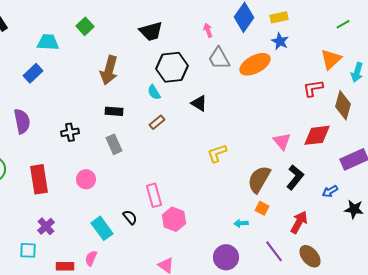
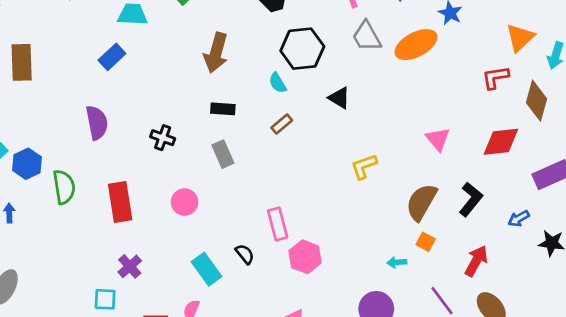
black cross: (70, 132) -> (163, 138), turned 30
pink triangle: (282, 141) -> (438, 139), moved

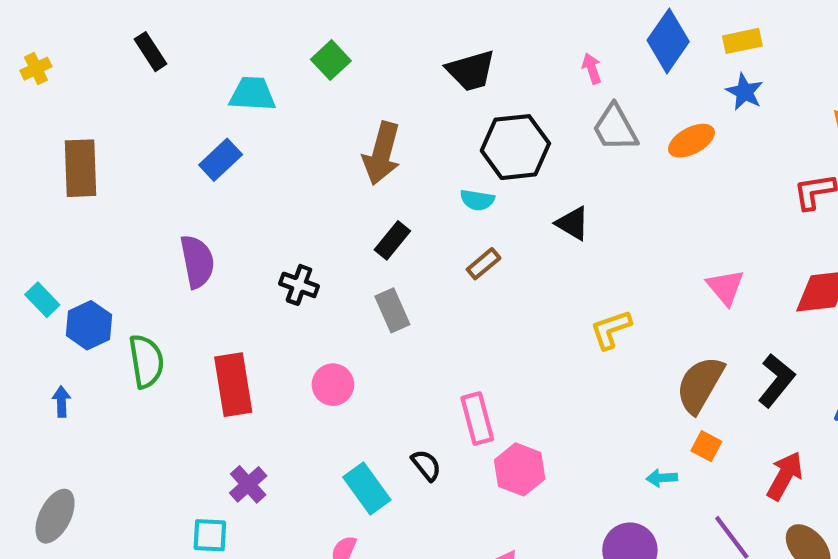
orange ellipse: (416, 45) -> (691, 141), size x0.7
cyan semicircle: (278, 83) -> (477, 200), turned -50
black rectangle: (223, 109) -> (392, 240), turned -55

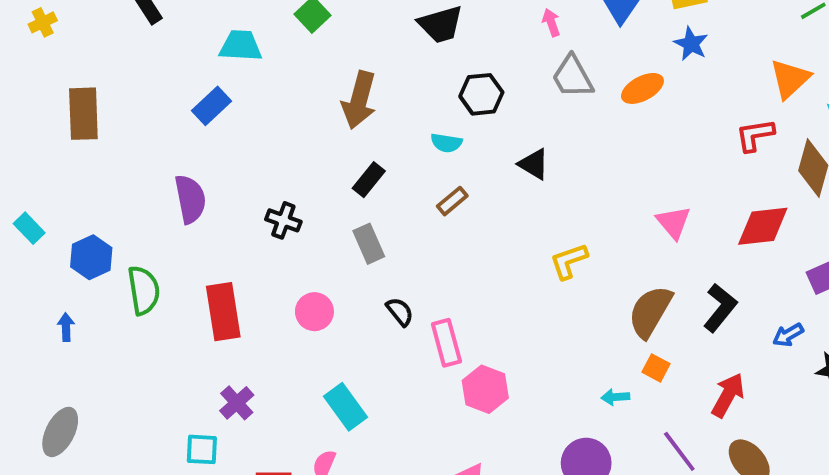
black hexagon: (515, 147) -> (481, 94), size x0.7
cyan rectangle: (42, 300) -> (29, 228), moved
black semicircle: (426, 465) -> (400, 312), moved

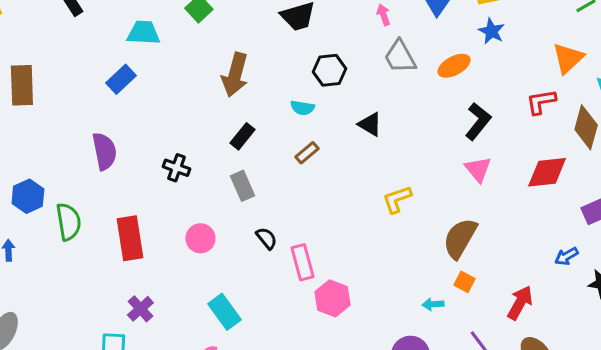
black L-shape: (720, 308) -> (478, 121), moved

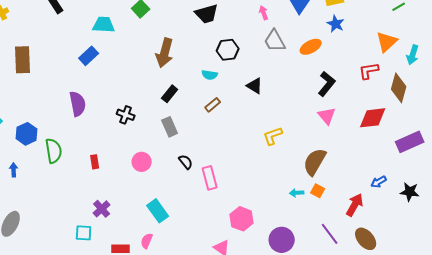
red rectangle: (130, 238) -> (95, 162), size x0.5
blue arrow: (567, 256) -> (379, 182), moved
pink hexagon: (332, 298) -> (242, 219), moved
cyan arrow: (433, 304) -> (297, 193), moved

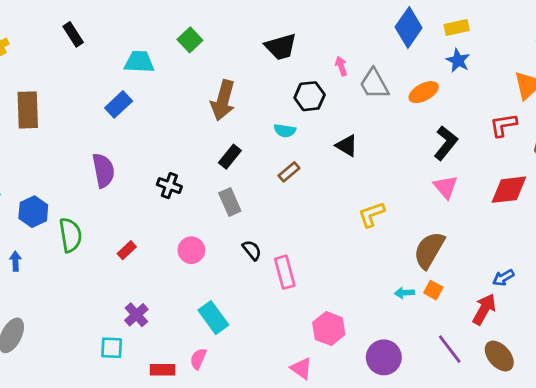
pink arrow: (264, 13) -> (341, 66), moved
red rectangle: (95, 162) -> (127, 250), turned 56
blue arrow: (379, 182) -> (503, 278), moved

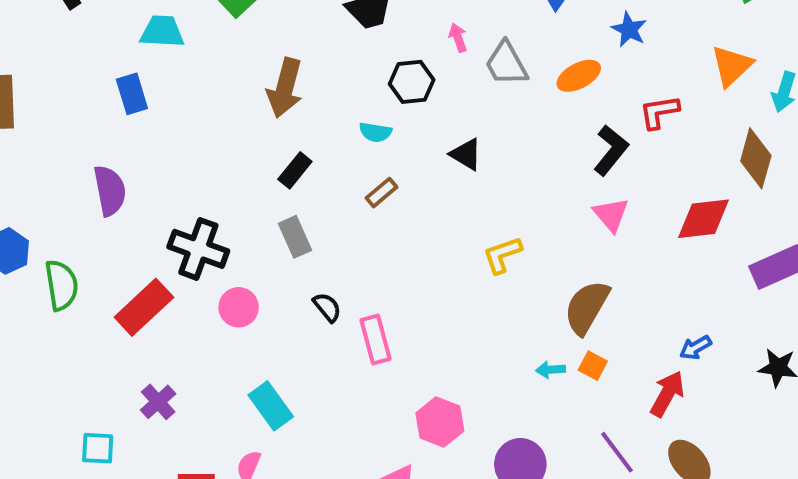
blue rectangle: (119, 104) -> (132, 94), turned -64
red L-shape: (503, 125) -> (659, 112), moved
black cross: (169, 186) -> (198, 249), moved, size x1.6
red rectangle: (127, 250) -> (144, 307), size x2.0
cyan square: (112, 348) -> (98, 448), moved

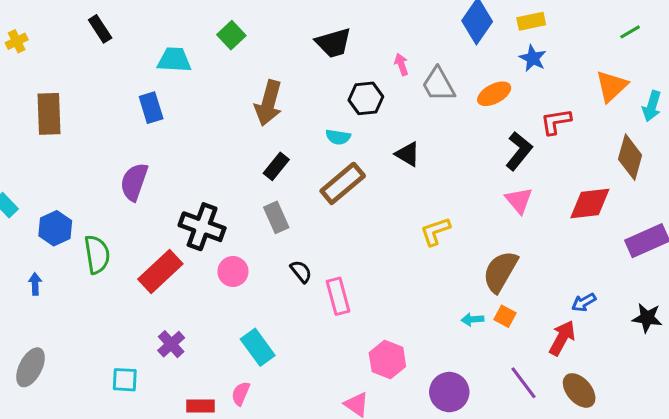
purple semicircle: (110, 191) -> (134, 182), turned -150
brown rectangle: (381, 193) -> (343, 183), size x1.8

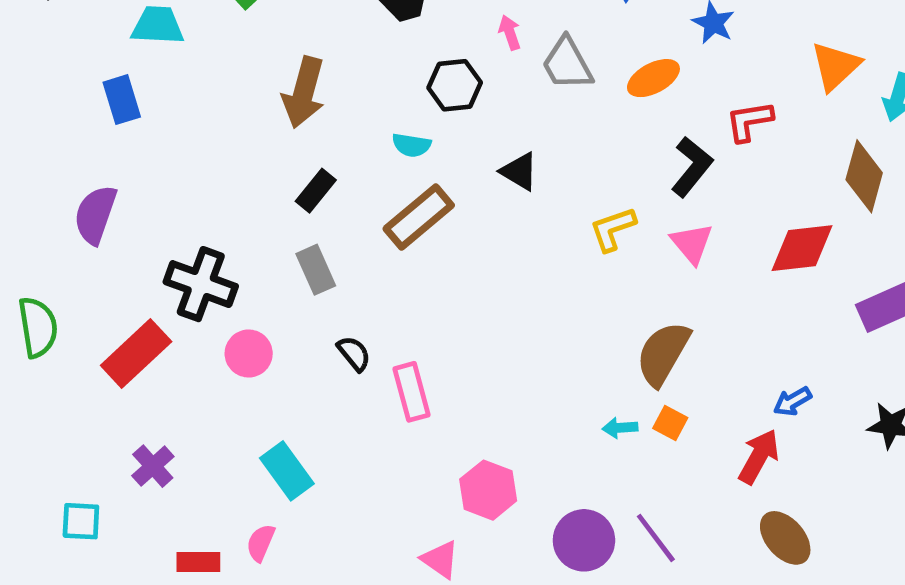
yellow L-shape: (435, 231) -> (613, 229), moved
purple line: (523, 383) -> (656, 538), moved

